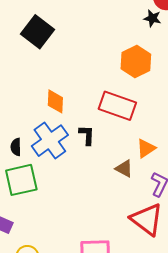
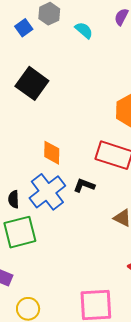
black L-shape: (87, 135) -> (84, 185), turned -70

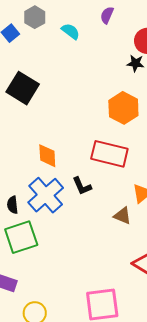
black L-shape: (84, 185) -> (82, 186), turned -130

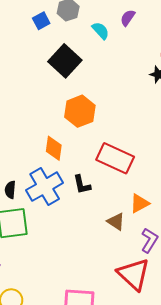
purple semicircle: (107, 15) -> (128, 18), moved
black square: (23, 88) -> (65, 61), moved
orange hexagon: (123, 108) -> (80, 111), moved

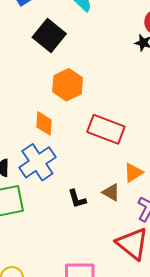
black L-shape: (82, 185) -> (77, 199), moved

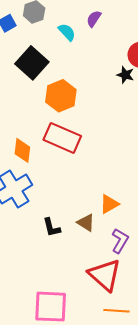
orange hexagon: (68, 85) -> (61, 96), moved
red rectangle: (106, 129) -> (62, 138), moved

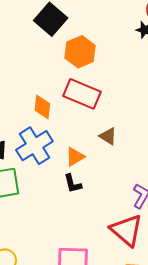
orange triangle: (109, 204) -> (75, 157), moved
brown triangle: (86, 223) -> (108, 136), moved

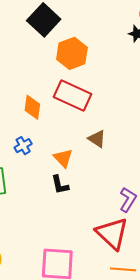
blue cross: (34, 146) -> (23, 146), size x0.5
orange triangle: (75, 157) -> (63, 158), turned -45

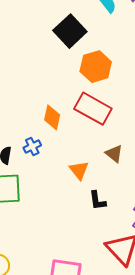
blue cross: (23, 146) -> (32, 147), moved
black L-shape: (60, 185) -> (98, 201), moved

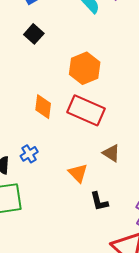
black square: (70, 31) -> (34, 34), moved, size x0.6
orange diamond: (52, 117) -> (43, 107), moved

